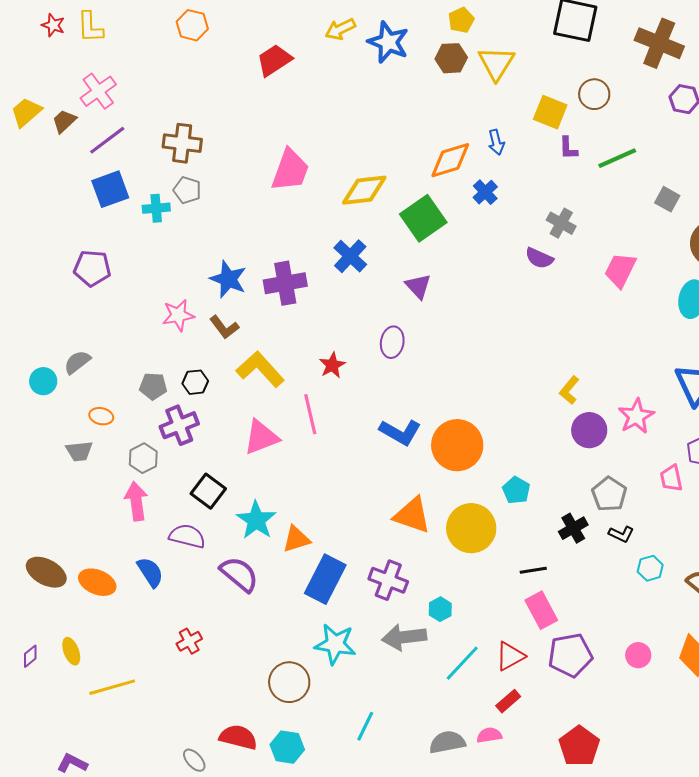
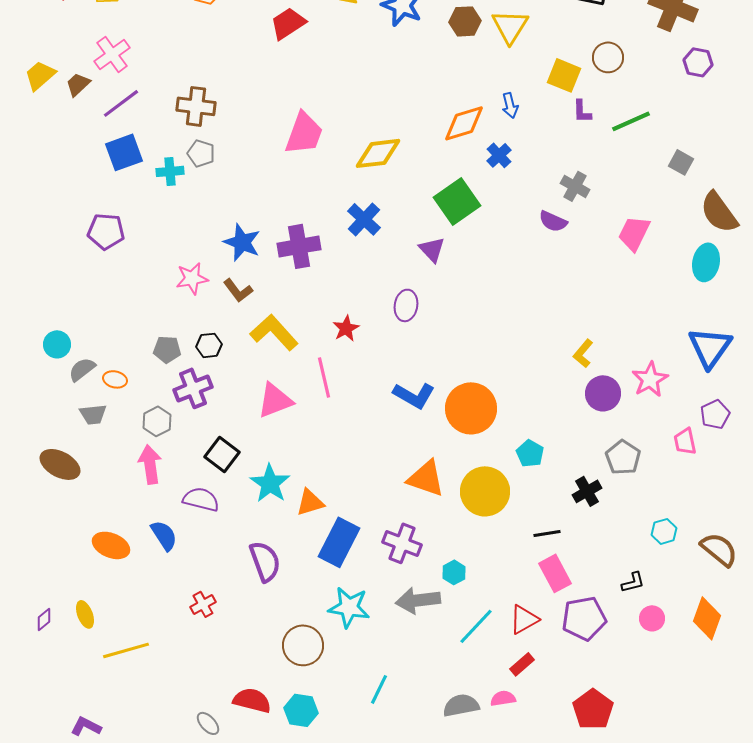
green square: (423, 218) -> (457, 201), moved
gray semicircle: (77, 362) -> (82, 369), moved
black L-shape: (621, 534) -> (633, 582), moved, turned -40
brown ellipse: (46, 572) -> (60, 464), moved
purple semicircle: (239, 574) -> (265, 561), moved, turned 30

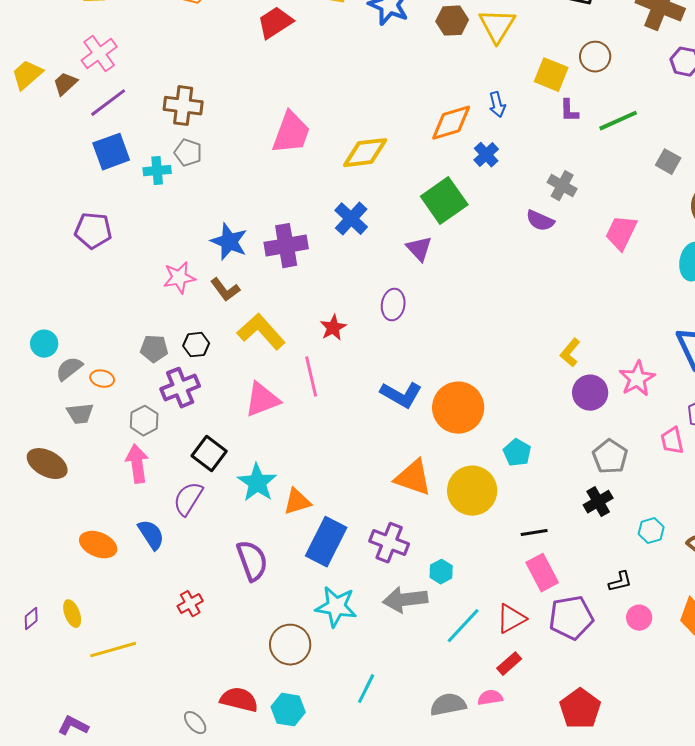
black cross: (587, 491) -> (598, 502), moved
purple semicircle: (201, 499) -> (188, 499), turned -72

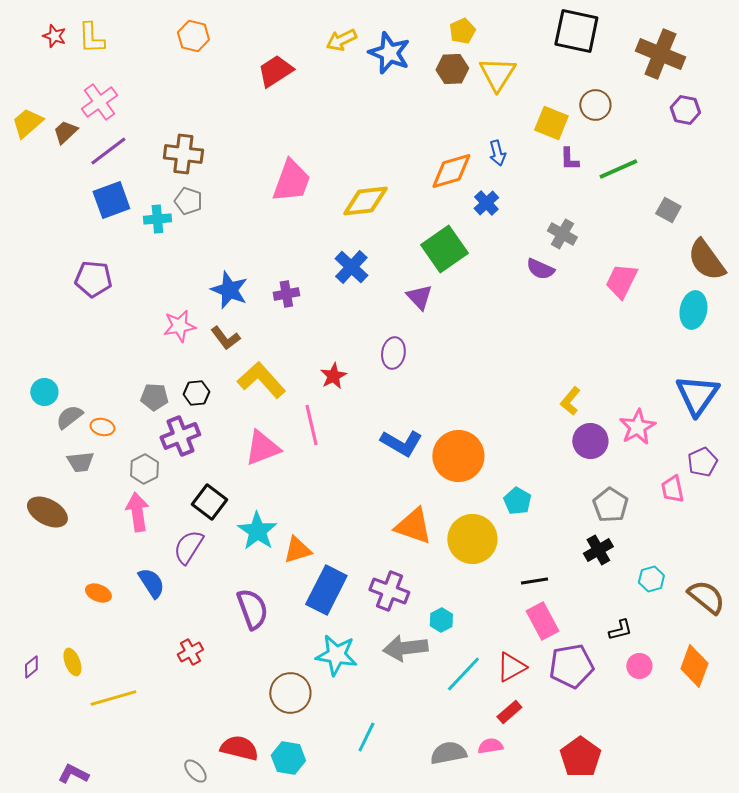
purple cross: (286, 246) -> (286, 294), size x0.6
orange ellipse: (98, 545) -> (98, 593), size x0.7

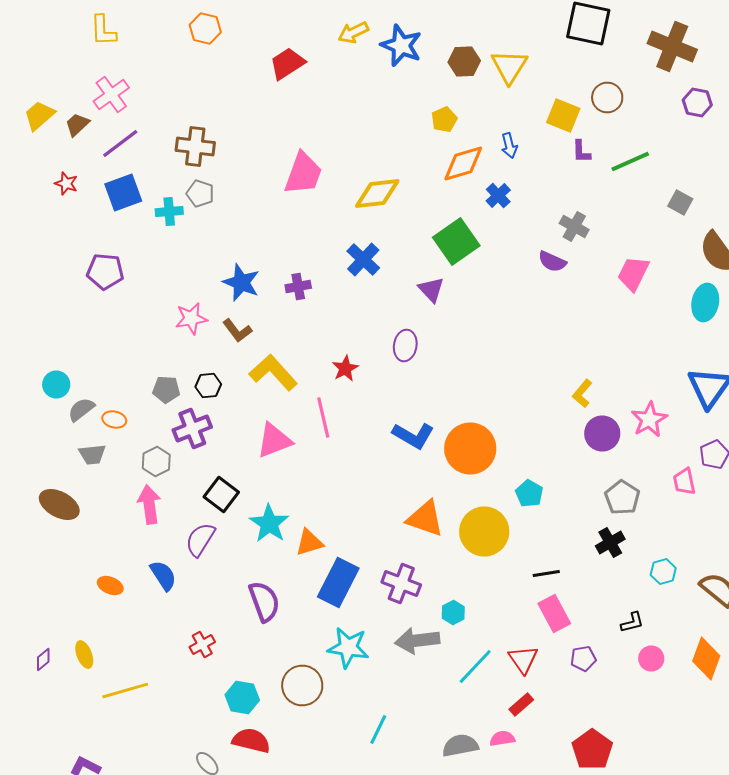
yellow pentagon: (462, 31) -> (444, 120), moved
red star: (54, 36) -> (66, 184), moved
purple pentagon: (571, 666) -> (583, 658), size x0.6
red triangle: (511, 667) -> (523, 660), turned -36
cyan hexagon: (288, 758) -> (242, 698), moved

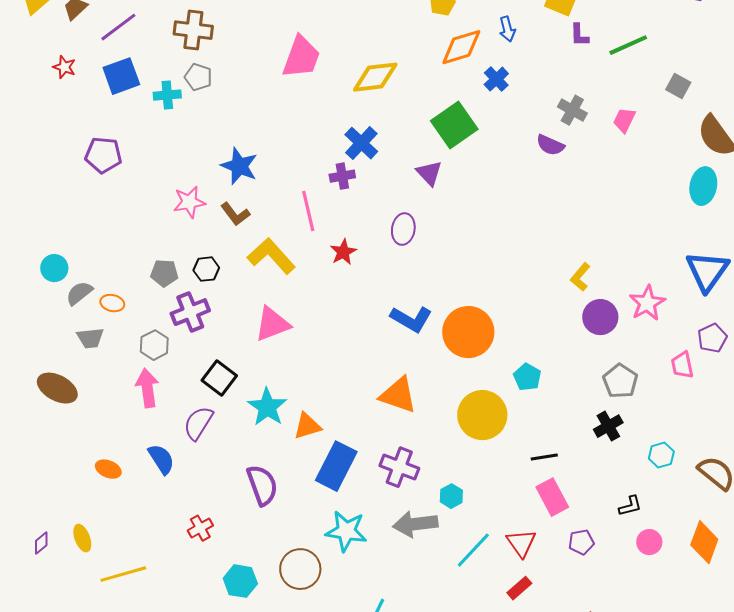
pink trapezoid: (633, 274) -> (624, 120), moved, size x0.7
purple cross: (298, 286) -> (342, 176), moved
pink line: (323, 418) -> (308, 211), moved
orange triangle: (425, 518) -> (398, 395), moved

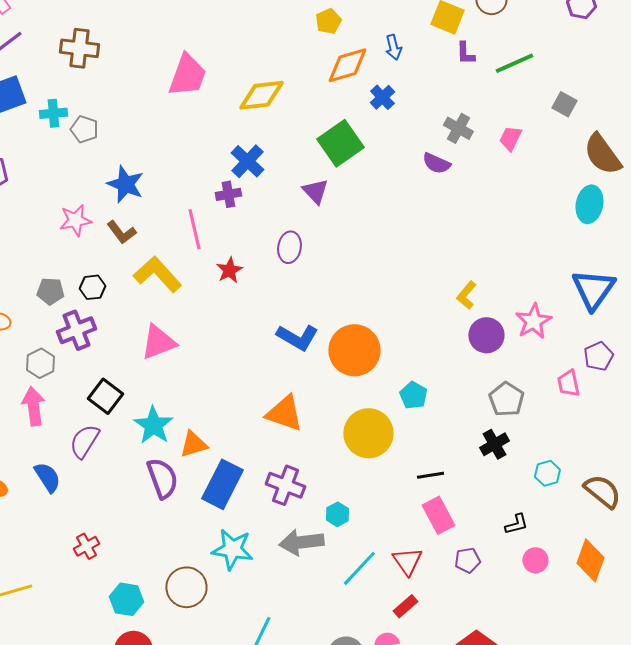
gray pentagon: (198, 77) -> (84, 129), moved
purple semicircle: (262, 485) -> (162, 478), moved

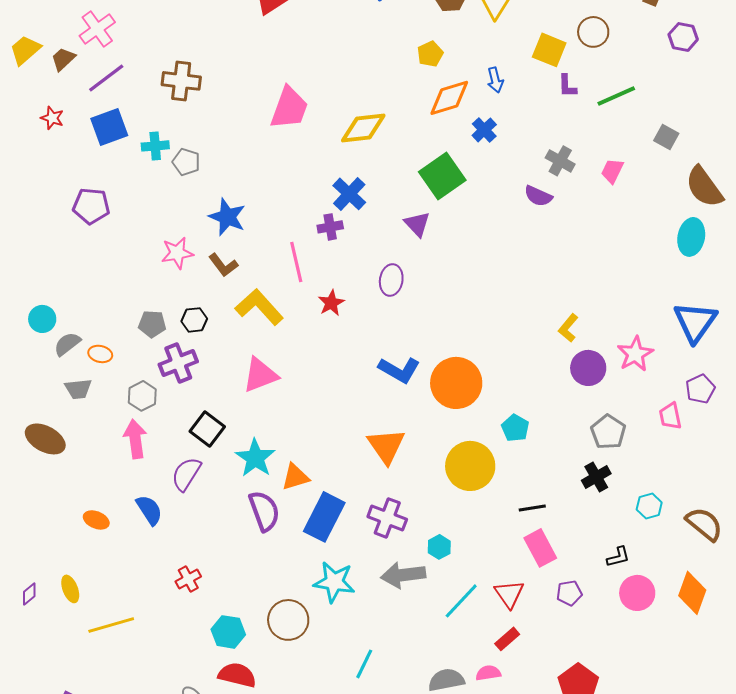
orange triangle: (284, 413) -> (386, 446), turned 36
pink circle: (535, 560) -> (637, 593), size x1.4

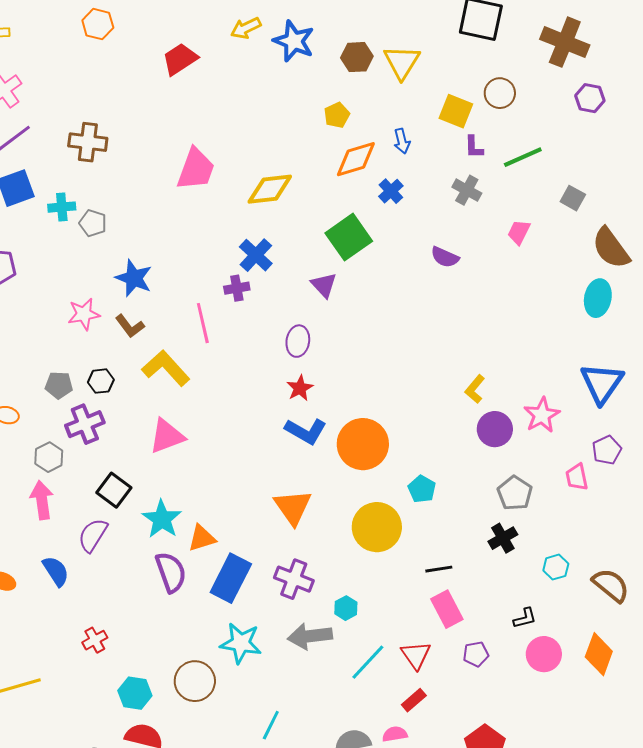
gray cross: (560, 161) -> (467, 190), moved
red star: (331, 303) -> (300, 388), moved

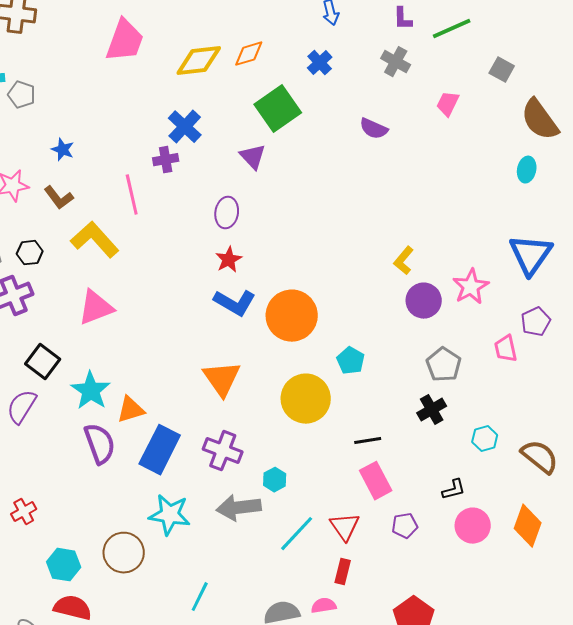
orange diamond: (356, 159) -> (249, 54), moved, size x0.7
blue star: (134, 278) -> (63, 150), size x0.6
cyan ellipse: (598, 298) -> (527, 170), size x0.7
red rectangle: (414, 700) -> (343, 572), turned -35

